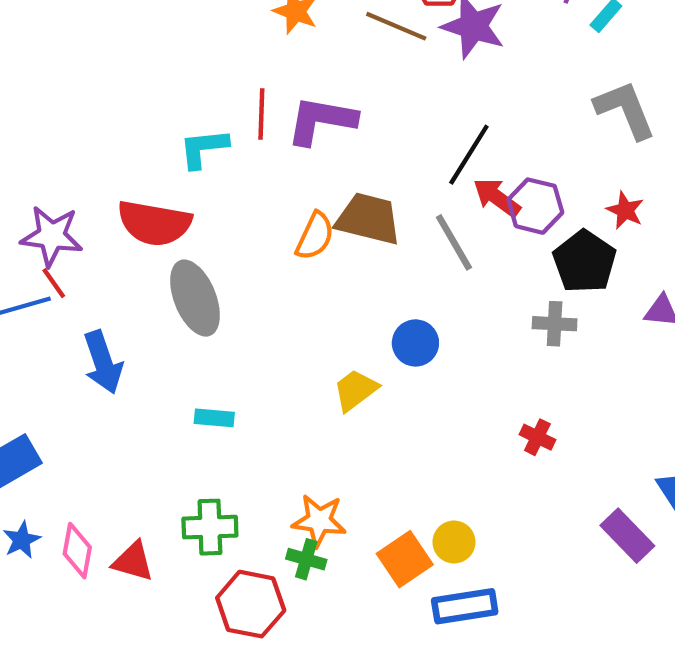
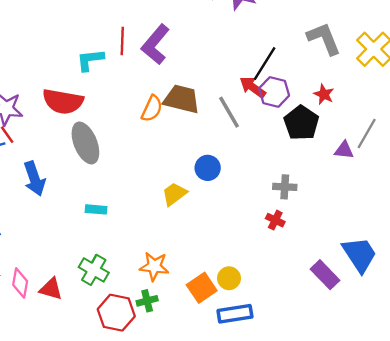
purple L-shape: (321, 120) -> (155, 45), turned -60
black line: (469, 155) -> (265, 63), moved
gray cross: (555, 324) -> (285, 187), moved
green cross: (210, 527) -> (94, 270), turned 32
green cross: (306, 559) -> (147, 301), moved, turned -30

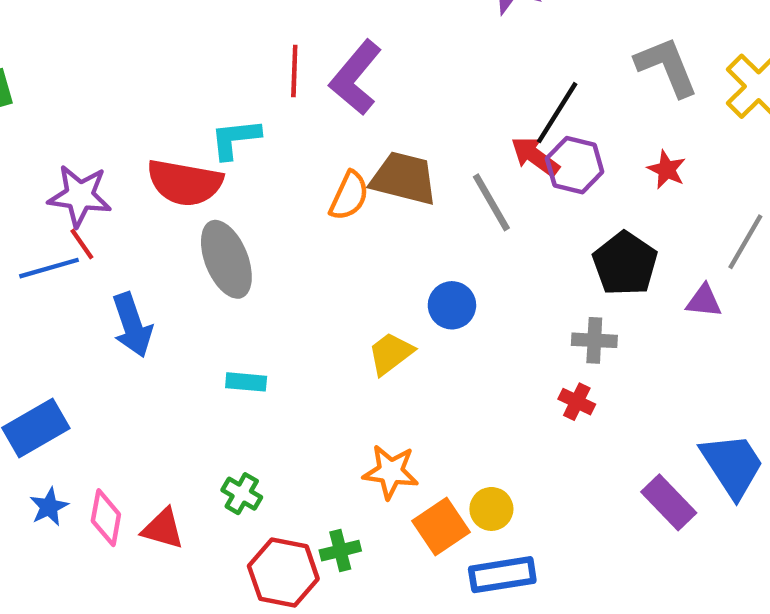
cyan L-shape: (90, 60) -> (235, 139), moved
black pentagon: (301, 123) -> (625, 264), moved
purple triangle: (344, 150) -> (704, 301), moved
orange star: (154, 266) -> (391, 472), moved
green cross: (94, 270) -> (242, 494), size x0.7

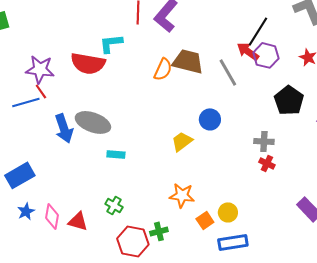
gray ellipse: (226, 259) -> (93, 122), moved, turned -48
gray cross: (594, 340) -> (264, 141), moved
orange square: (441, 526) -> (205, 220), size x0.7

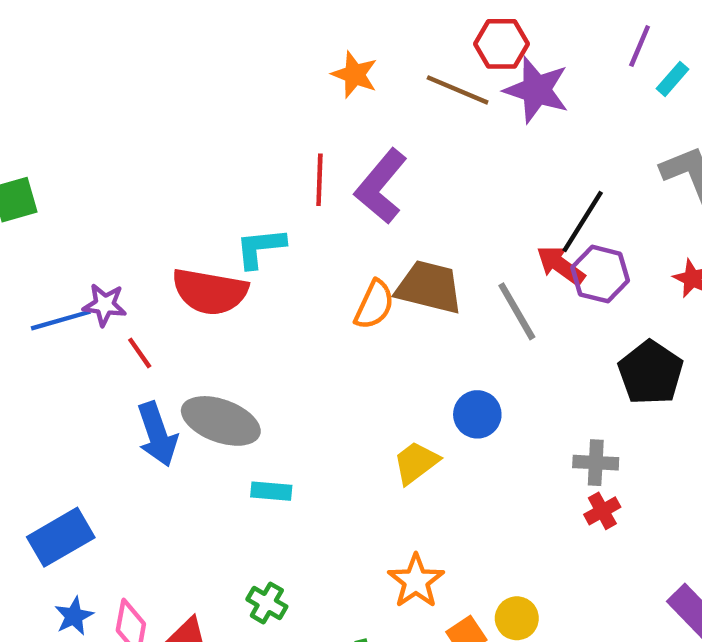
purple star: (40, 69) -> (105, 305), size x0.7
red line: (41, 91) -> (140, 353), moved
blue line: (26, 102) -> (61, 320), moved
red cross: (267, 163) -> (602, 511), turned 35
orange star: (182, 195) -> (416, 581), turned 30

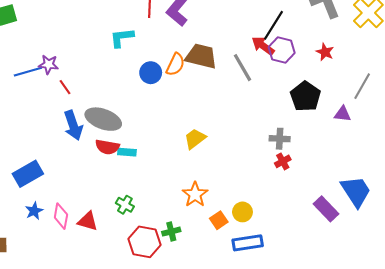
red semicircle: (210, 292) -> (107, 147), moved, size x0.7
blue circle: (477, 414) -> (151, 73), moved

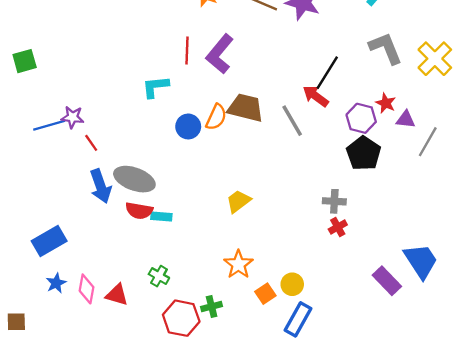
purple hexagon: (282, 50) -> (361, 118), moved
purple triangle: (343, 114) -> (406, 119), moved
blue rectangle: (248, 243) -> (298, 319), turned -52

